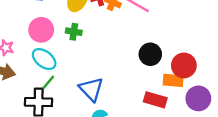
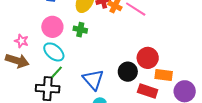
black circle: (150, 54) -> (128, 72), moved
red circle: (184, 65) -> (148, 58), moved

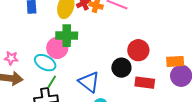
pink circle: (52, 27) -> (57, 48), moved
green cross: (80, 30) -> (67, 36), size x1.5
orange rectangle: (164, 75) -> (175, 61), moved

